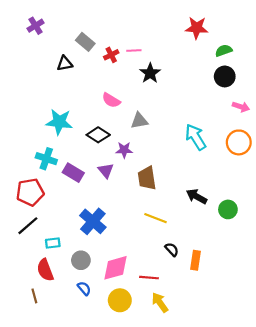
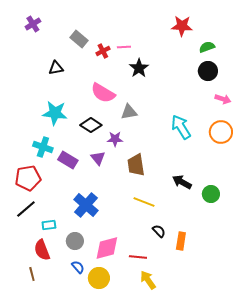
black triangle: (65, 63) -> (56, 68), moved
pink semicircle: (111, 100) -> (103, 93), size x1.4
yellow circle: (120, 300) -> (99, 278), moved

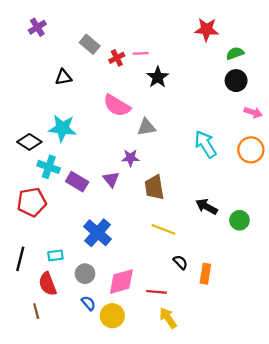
black diamond: (91, 125) -> (29, 142), moved
black line: (26, 209) -> (20, 259), moved, turned -35

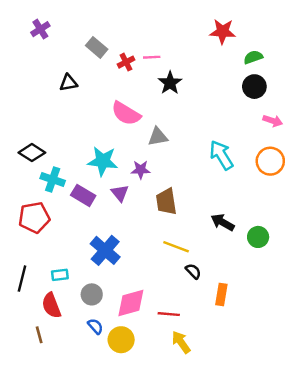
cyan star: (62, 128) -> (103, 161), moved
black semicircle: (180, 262) -> (193, 271), moved

